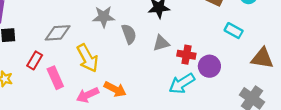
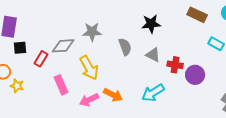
gray star: (104, 17) -> (92, 32), moved
gray triangle: (161, 43) -> (153, 55), turned 42
red rectangle: (35, 60) -> (41, 59), moved
cyan arrow: (182, 83) -> (153, 93), moved

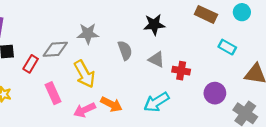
purple circle: (195, 75) -> (215, 93), moved

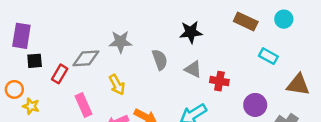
yellow arrow: (84, 74) -> (117, 85), size x0.7

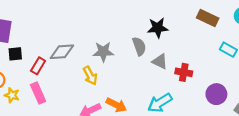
gray star: (120, 42) -> (103, 52), moved
gray semicircle: (160, 60) -> (139, 46), moved
pink rectangle: (83, 105) -> (38, 93), moved

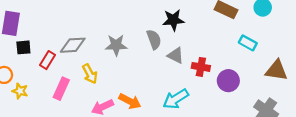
yellow arrow: (90, 76) -> (90, 74), moved
pink rectangle: (38, 93) -> (61, 89), moved, turned 48
purple circle: (216, 94) -> (228, 81), moved

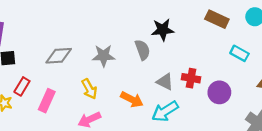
gray triangle: (176, 55) -> (165, 82), moved
red rectangle: (48, 60) -> (22, 86), moved
yellow arrow: (90, 74) -> (89, 89), moved
orange arrow: (130, 101) -> (132, 99), moved

